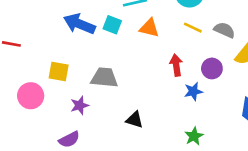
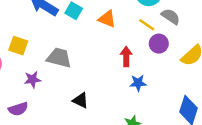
gray semicircle: (224, 30) -> (171, 16), moved
purple circle: (212, 68) -> (159, 44), moved

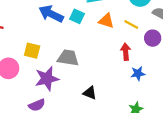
yellow line: (147, 25) -> (131, 24), moved
purple star: (32, 79) -> (47, 79), size x1.6

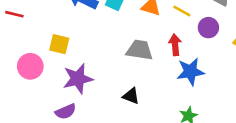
gray trapezoid: (68, 58) -> (140, 50), moved
blue star: (138, 73) -> (190, 72), size x1.5

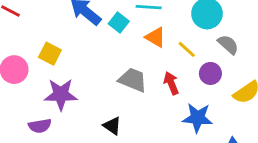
red arrow: (175, 45) -> (171, 83), turned -30
blue star: (190, 72) -> (198, 118), moved

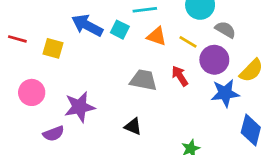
yellow square: (50, 54) -> (53, 48), moved
purple circle: (210, 73) -> (214, 60), size x1.4
blue star: (198, 118) -> (225, 93), moved
purple semicircle: (40, 126) -> (54, 134), moved

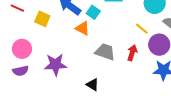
orange triangle: (157, 36) -> (83, 28), moved
red arrow: (180, 76) -> (132, 53), turned 42
purple semicircle: (54, 134) -> (21, 71), moved

